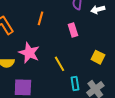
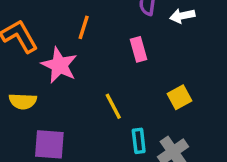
pink star: (29, 53) -> (59, 65), moved
yellow square: (98, 57) -> (179, 97), turned 32

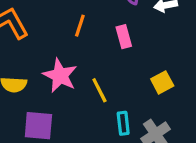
orange line: (84, 27) -> (80, 26), moved
pink star: (59, 65) -> (60, 76), moved

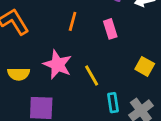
yellow square: (162, 82) -> (145, 66), turned -30

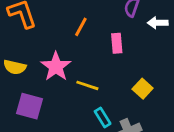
yellow line: (92, 75) -> (87, 85), turned -55
cyan rectangle: (113, 103) -> (103, 118), turned -36

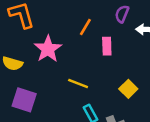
orange line: (81, 27) -> (85, 27), moved
pink star: (56, 67) -> (48, 49), moved

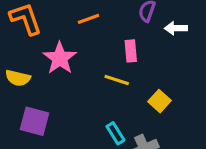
orange line: (85, 27) -> (88, 19), moved, turned 42
yellow line: (78, 84) -> (117, 80), moved

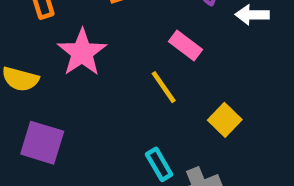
pink rectangle: (131, 51) -> (186, 46), turned -50
yellow line: (117, 80) -> (164, 87), turned 35

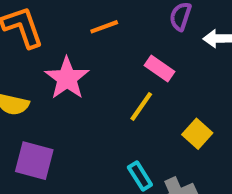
yellow line: (164, 87) -> (141, 106), turned 72

